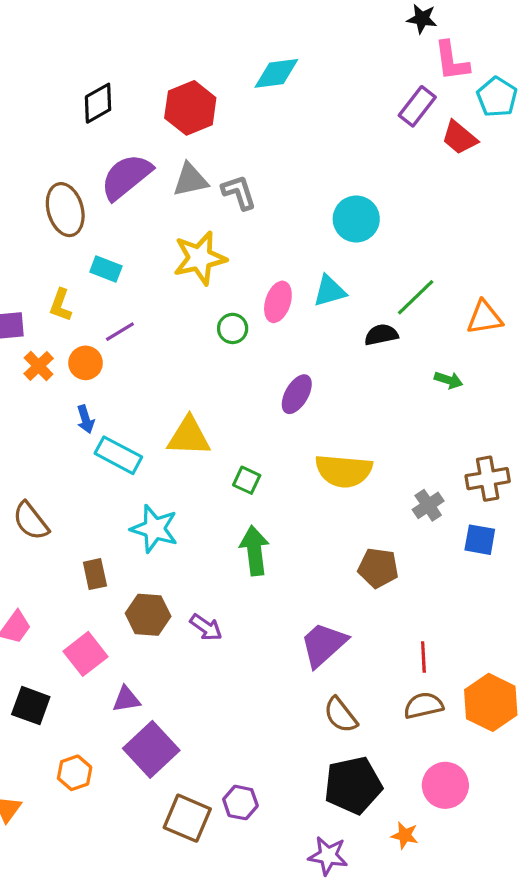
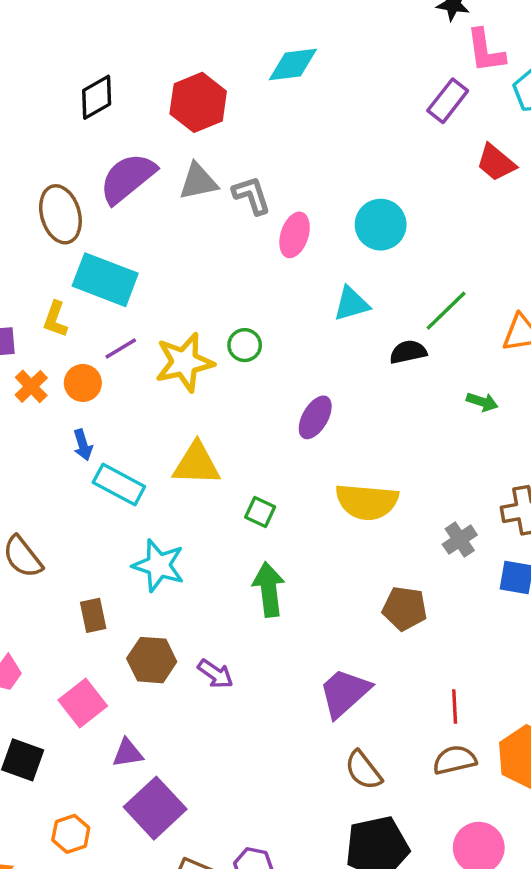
red trapezoid: (459, 138) -> (496, 163), moved
yellow star: (200, 258) -> (184, 362), moved
cyan rectangle: (106, 269) -> (105, 280), size x1.8
pink ellipse: (278, 302) -> (295, 235), moved

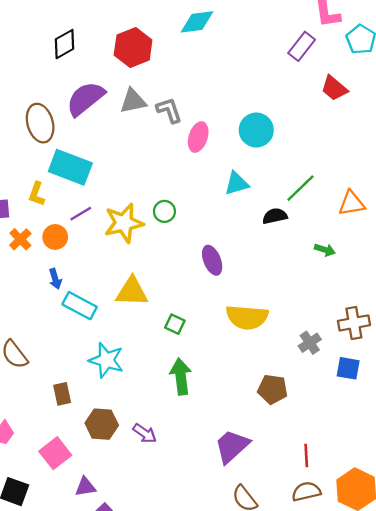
purple ellipse: (315, 417) -> (212, 260), turned -52

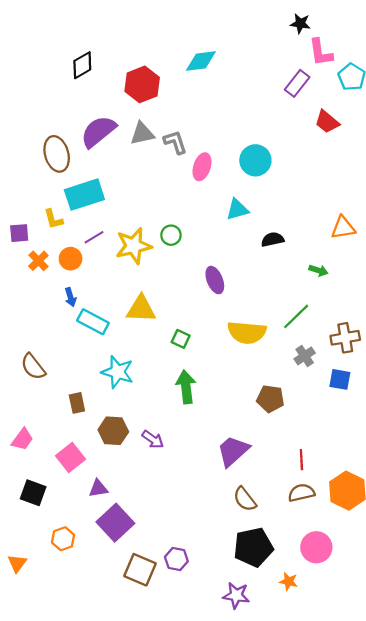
black diamond: (64, 44) -> (82, 65), moved
cyan rectangle: (70, 167) -> (84, 195), turned -39
green line: (300, 188) -> (296, 316), moved
yellow L-shape: (37, 194) -> (53, 219), turned -35

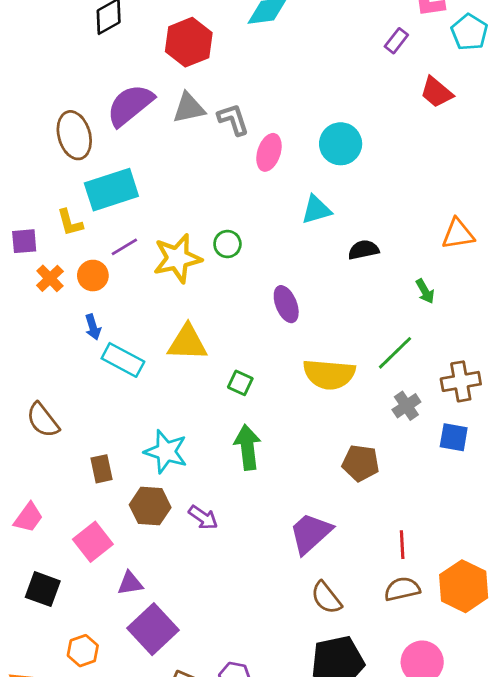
purple rectangle: (297, 83) -> (396, 41), size x0.7
green arrow: (319, 270) -> (425, 291), turned 42
cyan star: (118, 372) -> (166, 452), moved

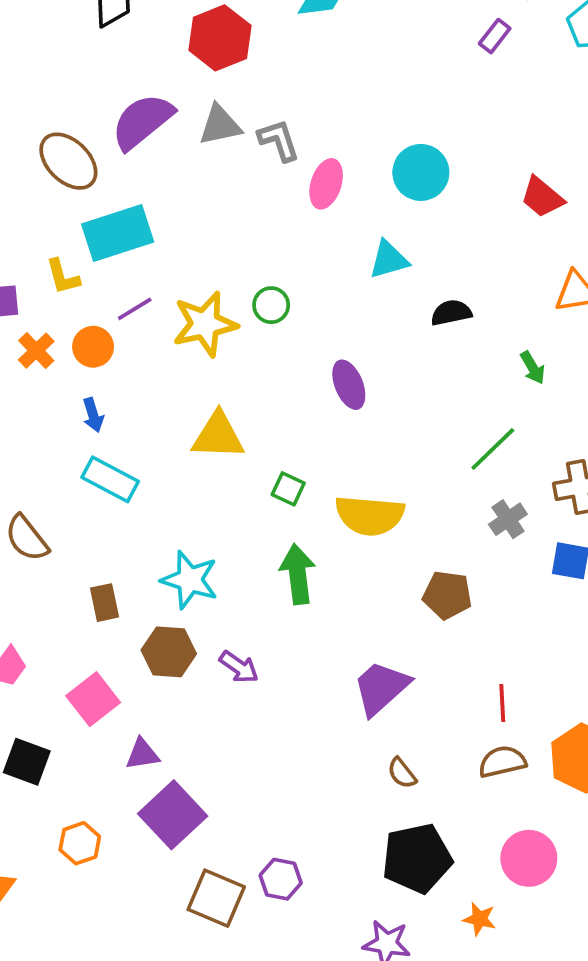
red trapezoid: (436, 92) -> (542, 197), moved
brown ellipse: (74, 135) -> (68, 161), turned -30
cyan rectangle: (123, 360) -> (110, 479), moved
yellow semicircle: (329, 374) -> (370, 515), moved
brown semicircle: (326, 598) -> (402, 773), size x0.7

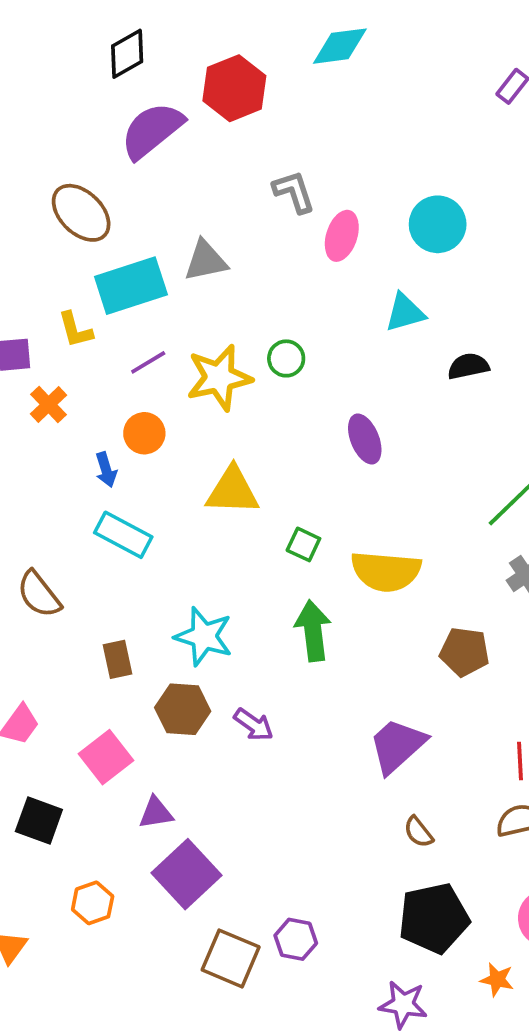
purple semicircle: (142, 121) -> (152, 130), moved
gray triangle: (220, 125) -> (206, 261), moved
orange circle: (93, 347) -> (144, 433), moved

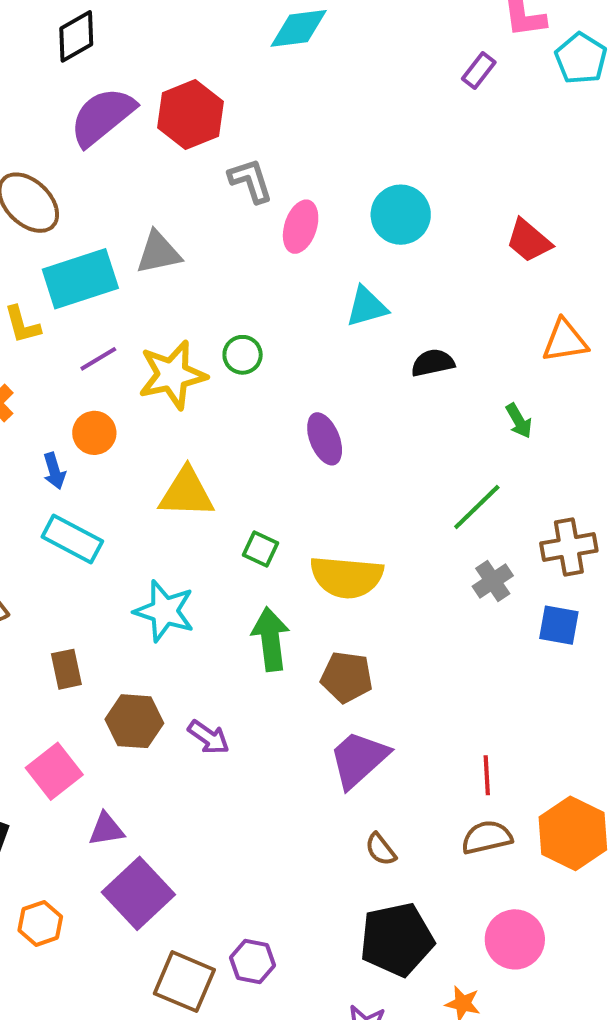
red hexagon: (234, 88) -> (190, 115), moved
cyan star: (204, 636) -> (164, 611), moved
brown pentagon: (464, 652) -> (347, 677), moved

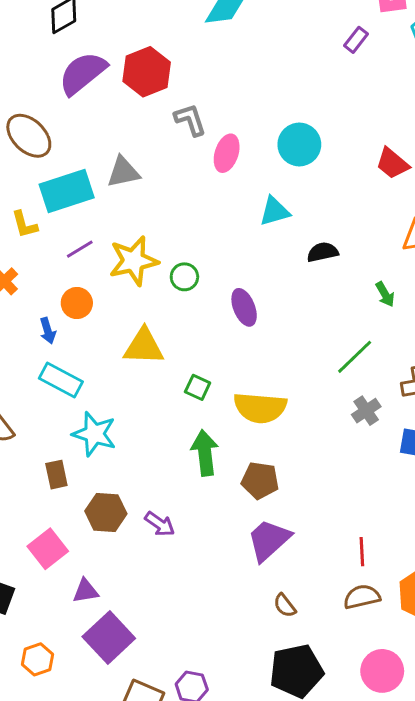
green circle: (243, 355) -> (184, 277), moved
cyan star: (164, 611) -> (94, 434), moved

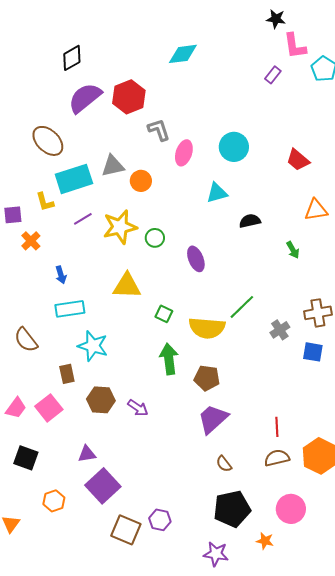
orange circle: (77, 303) -> (141, 181), moved
green line: (355, 357) -> (242, 307), moved
cyan rectangle: (61, 380) -> (70, 309), turned -36
pink square: (48, 549) -> (49, 408), moved

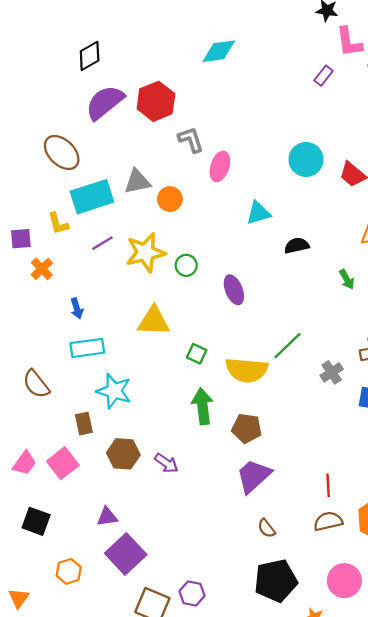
cyan circle: (234, 147) -> (306, 159), moved

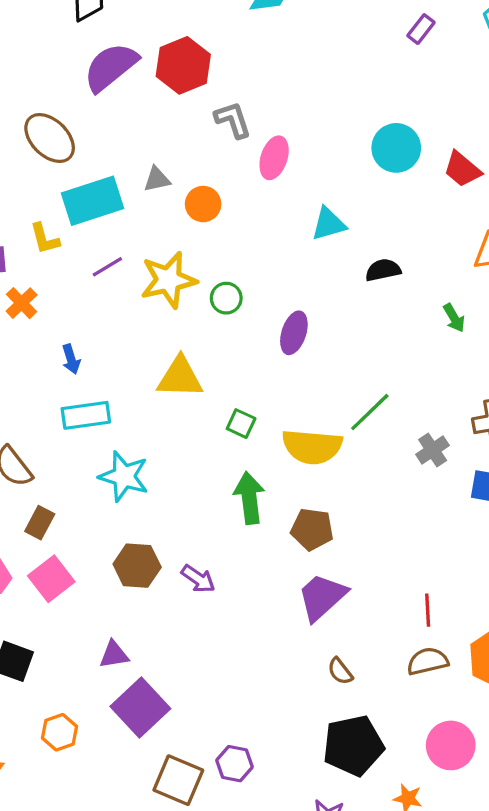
gray triangle: (137, 182) -> (157, 179), size x0.7
purple ellipse: (234, 290) -> (294, 333), turned 40
brown rectangle: (84, 424) -> (40, 523), moved, turned 40

